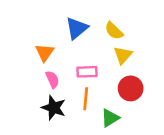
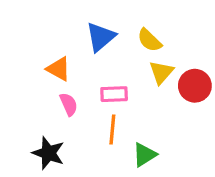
orange triangle: (45, 53) -> (59, 69), turned -36
red circle: (131, 88) -> (195, 86), moved
black star: (54, 108) -> (48, 153), moved

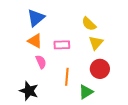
blue triangle: (101, 37) -> (36, 18), moved
red circle: (195, 86) -> (100, 69), moved
pink rectangle: (114, 94) -> (62, 45), moved

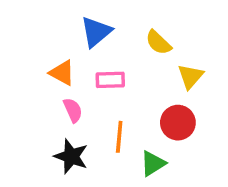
blue triangle: (36, 18) -> (96, 32), moved
yellow triangle: (96, 43) -> (190, 76), moved
black star: (29, 91) -> (71, 156), moved

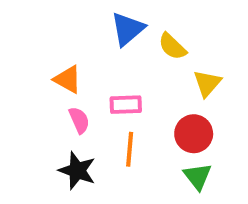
blue triangle: (96, 32) -> (128, 29), moved
pink rectangle: (110, 80) -> (126, 105), moved
green triangle: (153, 164) -> (198, 176), moved, turned -36

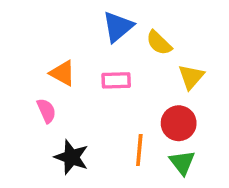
pink rectangle: (126, 105) -> (116, 80), moved
pink semicircle: (79, 120) -> (46, 111), moved
orange line: (130, 149) -> (139, 150), moved

